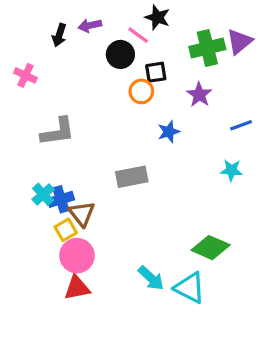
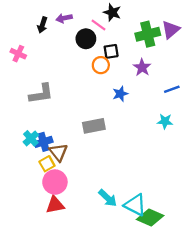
green diamond: (211, 248) -> (150, 218), moved

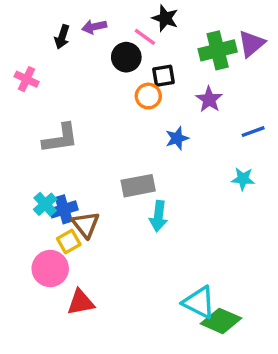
pink circle: (55, 182) -> (50, 269), moved
cyan arrow: (108, 198) -> (158, 216), moved, turned 54

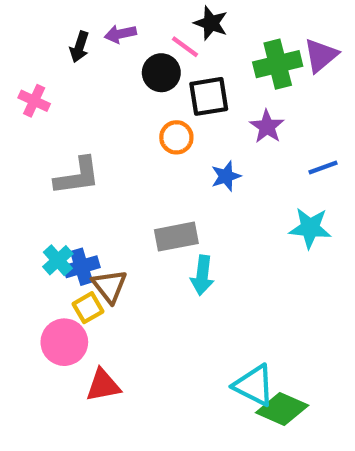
black square: (164, 76) -> (209, 96), size x1.4
orange circle: (148, 96) -> (176, 137), moved
cyan star: (243, 179) -> (310, 228), size x1.4

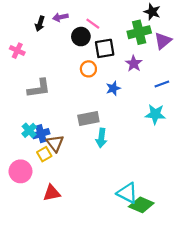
black star: (211, 23) -> (152, 12), moved
purple triangle: (321, 55) -> (163, 41), moved
pink circle: (64, 342) -> (20, 171), moved

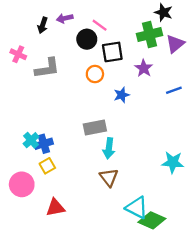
gray L-shape: (39, 88) -> (47, 68), moved
cyan star: (155, 114) -> (173, 162), moved
brown triangle: (55, 143) -> (109, 177), moved

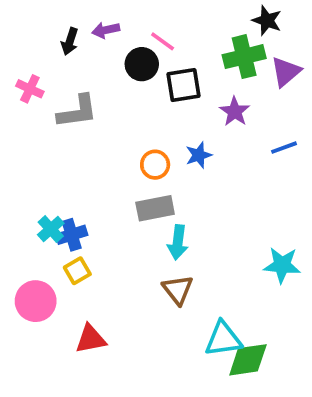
orange circle: (95, 74) -> (155, 165), moved
cyan triangle: (137, 208) -> (223, 339), turned -35
green diamond: (152, 220) -> (248, 360), turned -32

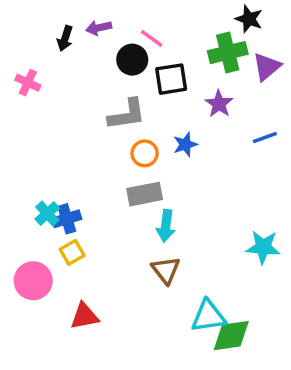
gray L-shape: (77, 112) -> (127, 114), moved

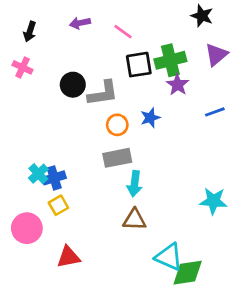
black arrow: (65, 38) -> (30, 32), moved
green cross: (228, 53) -> (170, 60), moved
black circle: (132, 60) -> (73, 85), moved
brown triangle: (166, 270) -> (134, 220), turned -50
cyan triangle: (208, 316) -> (169, 257), turned 32

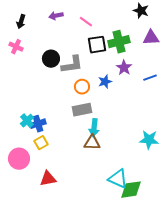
purple triangle: (216, 55) -> (151, 38), turned 36
purple star: (178, 85) -> (124, 68), moved
brown triangle: (134, 220) -> (92, 143), moved

